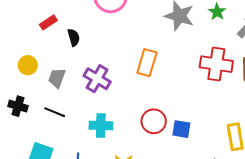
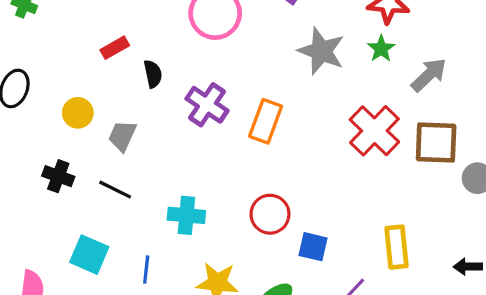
red cross: (216, 64) -> (374, 131), turned 32
purple cross: (97, 79) -> (207, 105), moved
blue square: (181, 129) -> (313, 247), moved

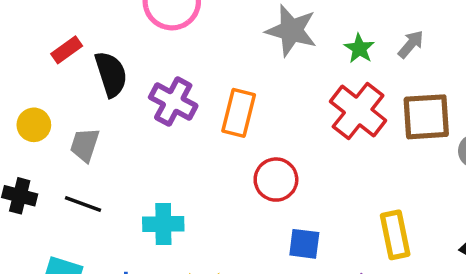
green star: (381, 49) -> (359, 48), moved
black semicircle: (153, 74) -> (111, 74), size x1.5
gray arrow: (429, 75) -> (411, 44), size x0.7
red circle: (270, 214) -> (276, 180), moved

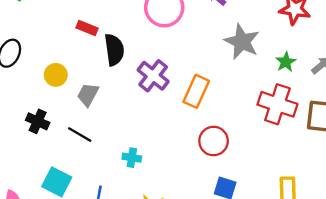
red rectangle: (67, 50) -> (87, 28), turned 48
red cross: (358, 111) -> (277, 104), turned -30
cyan cross: (163, 224) -> (132, 158), size x0.7

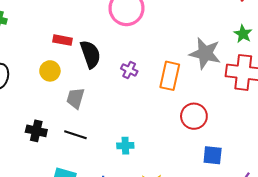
gray star: (242, 42) -> (205, 53), moved
yellow circle: (56, 75) -> (50, 71), moved
purple cross: (153, 76) -> (129, 70), size x0.6

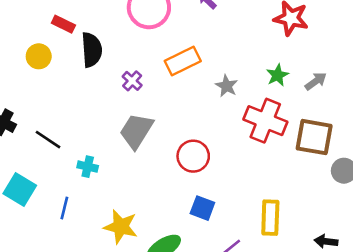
gray star: (205, 53) -> (227, 86), size x0.6
orange rectangle: (170, 76) -> (183, 61), moved, turned 36
gray trapezoid: (75, 98) -> (136, 131), moved, size x1.4
cyan cross: (125, 146) -> (88, 167), moved

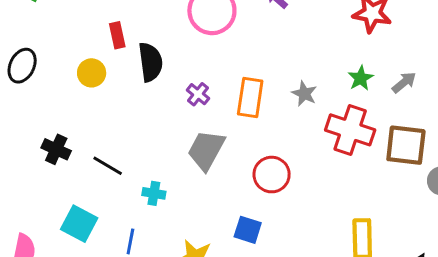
red rectangle: (63, 24) -> (117, 35), turned 55
orange rectangle: (183, 61) -> (250, 97), moved, turned -52
blue square: (202, 208) -> (248, 230), moved

